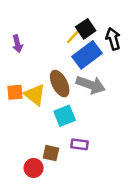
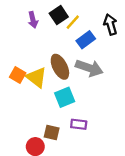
black square: (86, 29) -> (59, 15), moved
purple arrow: (17, 44) -> (33, 20), moved
blue rectangle: (87, 55) -> (86, 40), size x0.7
orange square: (15, 92) -> (18, 75), turned 35

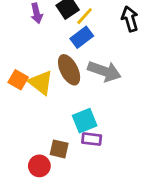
blue rectangle: (86, 40) -> (82, 37), moved
cyan square: (65, 97) -> (85, 121), moved

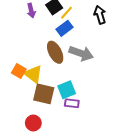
orange square: (18, 80) -> (19, 71), moved
yellow triangle: (41, 83) -> (33, 74), moved
brown square: (59, 149) -> (44, 94), moved, size x1.5

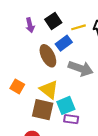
yellow line: (67, 13) -> (79, 27), moved, turned 32
brown ellipse: (55, 52) -> (48, 56), moved
yellow triangle: (33, 74) -> (49, 90), moved

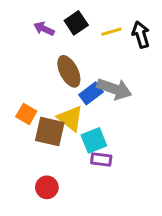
purple arrow: (30, 25) -> (44, 29), turned 128
blue rectangle: (64, 43) -> (91, 93), moved
brown square: (43, 110) -> (50, 132), moved

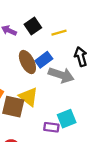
black arrow: (141, 35) -> (81, 57), moved
blue rectangle: (91, 93) -> (44, 60), moved
cyan square: (94, 140) -> (67, 119), moved

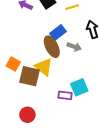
brown ellipse: (27, 62) -> (52, 47), moved
gray arrow: (61, 75) -> (74, 47), size x0.6

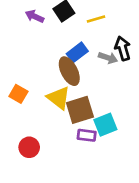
gray arrow: (74, 47) -> (108, 58), moved
brown square: (29, 76) -> (80, 110), moved, turned -30
red circle: (27, 115) -> (29, 147), moved

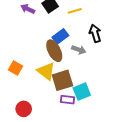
gray arrow: (108, 58) -> (79, 50), moved

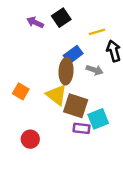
yellow line: (75, 11) -> (97, 32), moved
brown ellipse: (54, 51) -> (66, 71), turned 30
brown square: (62, 80) -> (76, 106), turned 35

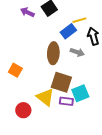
blue rectangle: (73, 55) -> (68, 31), moved
yellow triangle: (56, 95) -> (45, 97), moved

